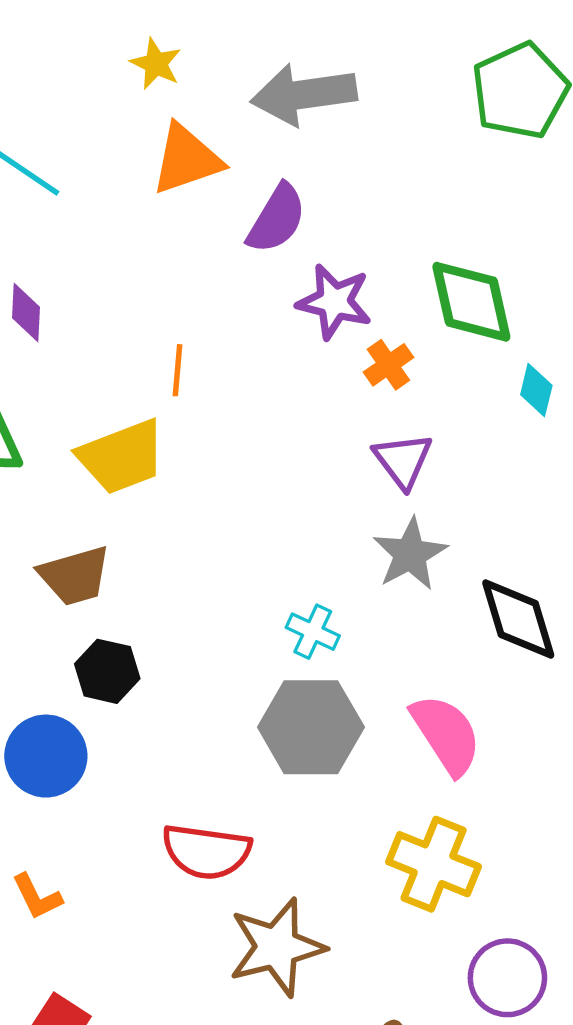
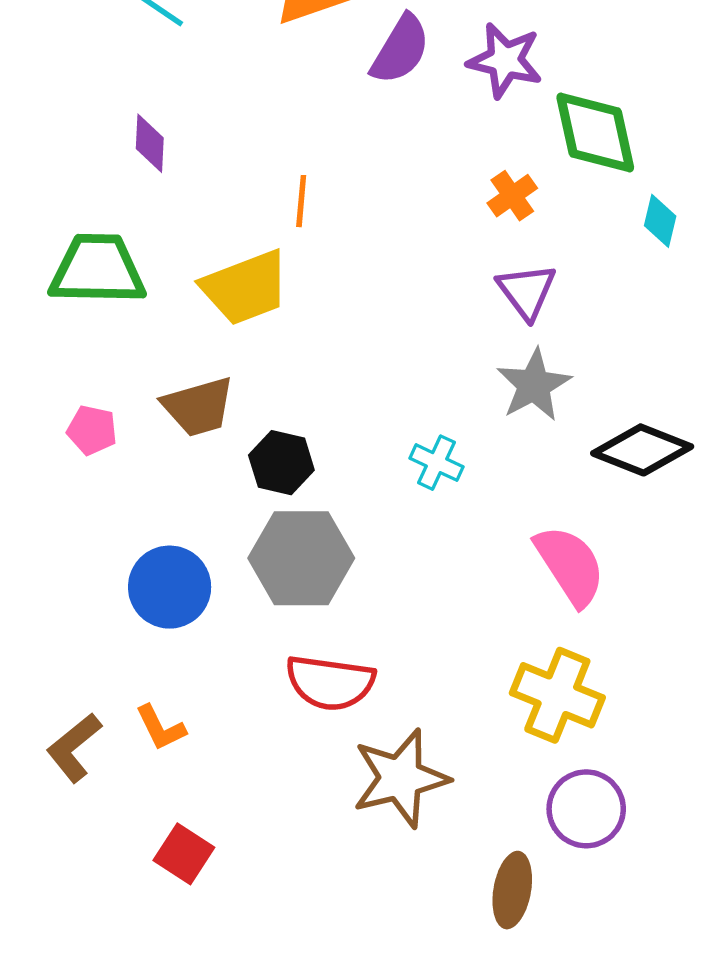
purple star: (334, 302) -> (505, 60), moved
black diamond: (518, 619) -> (642, 450), turned -52
black hexagon: (107, 671) -> (281, 463), moved
gray hexagon: (311, 727) -> (301, 558), moved
purple circle: (507, 978) -> (586, 809), moved

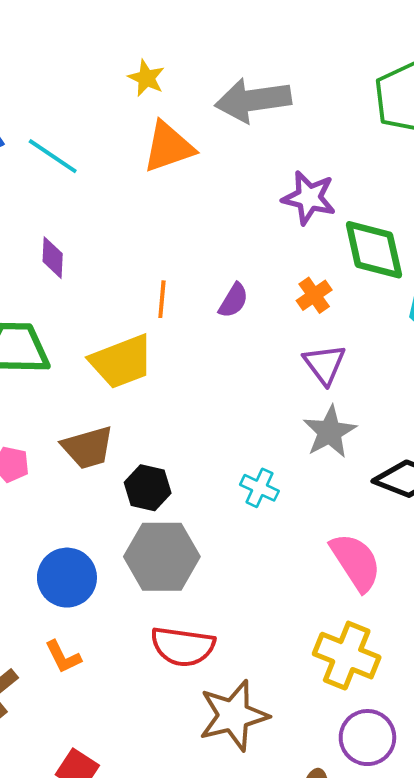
purple semicircle: (400, 50) -> (233, 300), moved, size x0.7
orange L-shape: (161, 728) -> (63, 657), moved

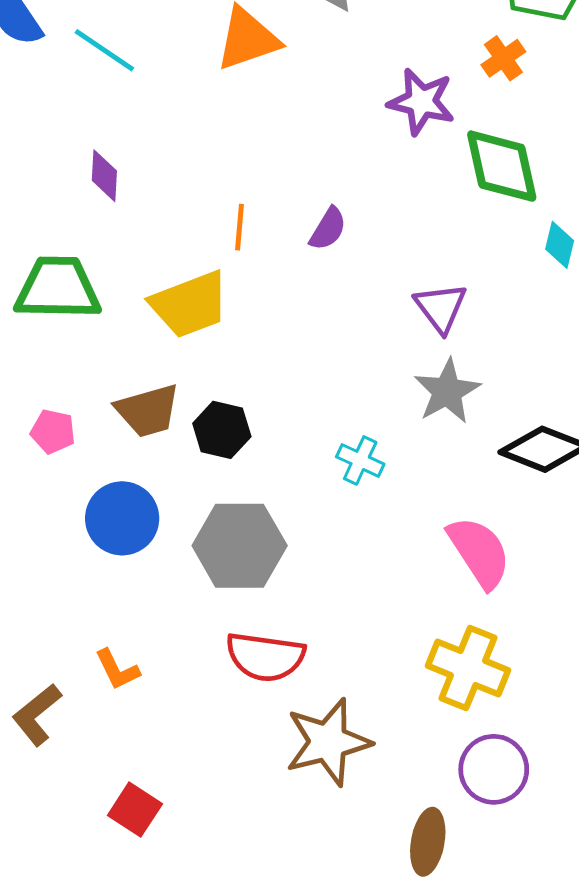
orange cross: (314, 295) -> (503, 58), moved
black hexagon: (148, 488) -> (222, 430), moved
blue circle: (67, 578) -> (122, 518), moved

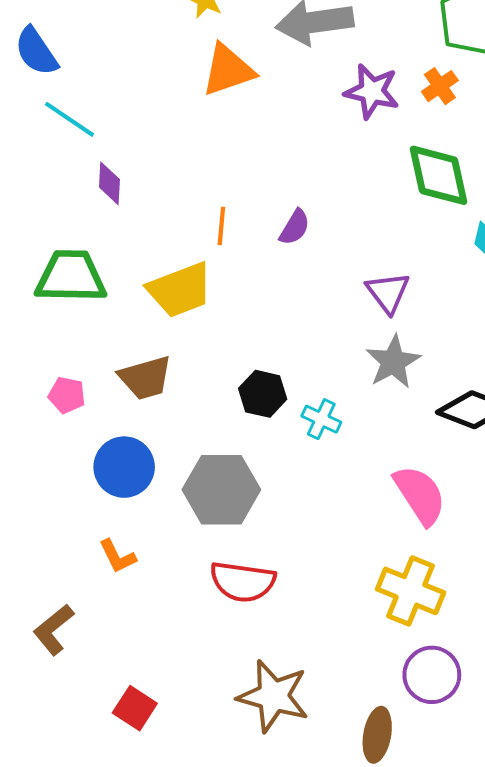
cyan line: (104, 50) -> (70, 119), moved
purple star: (421, 102) -> (372, 91), moved
black hexagon: (222, 430) -> (263, 394), moved
orange L-shape: (117, 670) -> (117, 556), moved
brown star: (328, 742) -> (273, 696), moved, turned 30

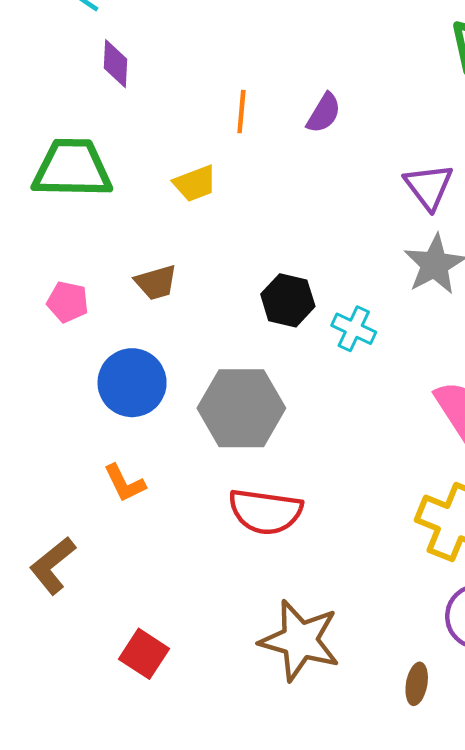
yellow trapezoid: (180, 290) -> (195, 183), size x0.6
brown trapezoid: (145, 378) -> (156, 282), size x0.7
brown ellipse: (377, 735) -> (417, 684), size x0.7

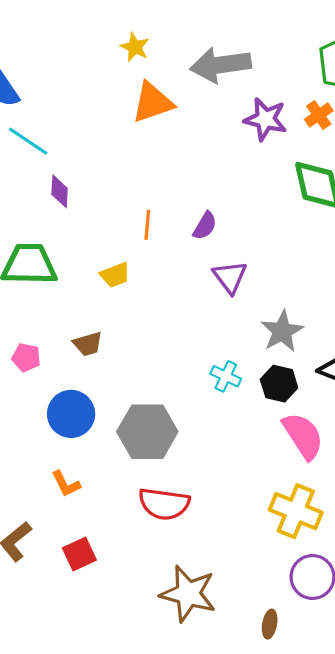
purple triangle: (429, 186) -> (230, 277), moved
black hexagon: (288, 300) -> (279, 384), moved
red square: (144, 654) -> (79, 554), moved, turned 32

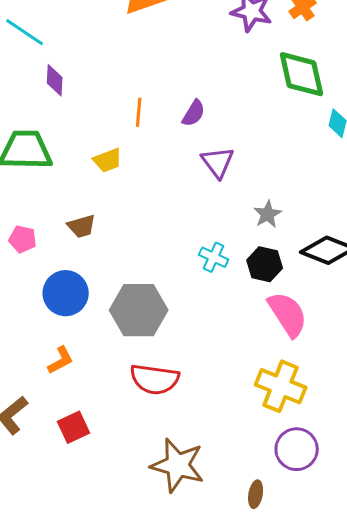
gray star: (282, 331) -> (268, 214), size x0.7
orange L-shape: (66, 484) -> (61, 360), turned -92

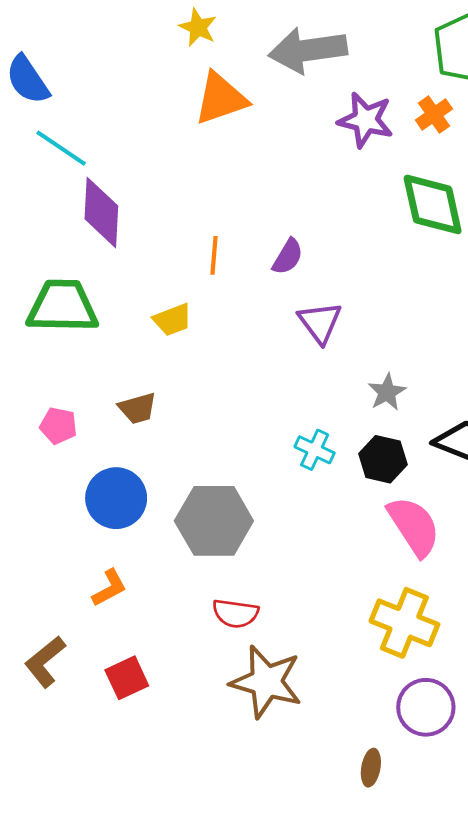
purple diamond: (55, 80) -> (101, 212), size x1.6
red semicircle: (155, 379) -> (235, 613), size x0.7
brown star: (178, 465) -> (266, 682), moved

